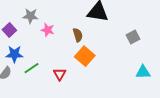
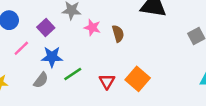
brown semicircle: (78, 35) -> (118, 34), moved
orange square: (85, 56) -> (138, 79), moved

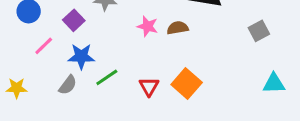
pink star: (92, 27) -> (147, 26), moved
brown semicircle: (118, 34) -> (178, 28), moved, turned -84

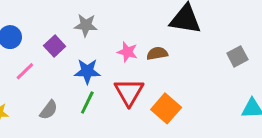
blue star: (81, 56) -> (87, 71), moved
green line: (107, 77) -> (87, 102), turned -30
red triangle: (149, 86) -> (129, 92), moved, size x1.5

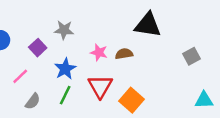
pink line: (25, 71) -> (20, 76), moved
blue star: (87, 71) -> (65, 69), turned -30

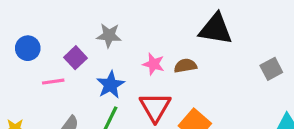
pink line: (20, 76) -> (53, 82), moved, turned 36

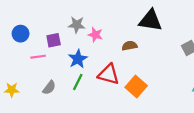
purple square: (76, 58) -> (54, 40), turned 32
pink star: (154, 64) -> (95, 35), moved
red triangle: (155, 107) -> (109, 74), turned -45

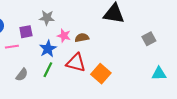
pink star: (95, 35) -> (64, 36), moved
brown semicircle: (130, 46) -> (82, 38), moved

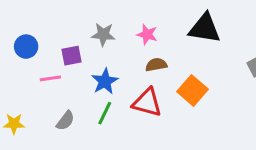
pink star: (64, 36) -> (147, 34), moved
orange square: (101, 74) -> (193, 90), moved

